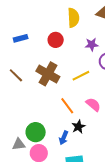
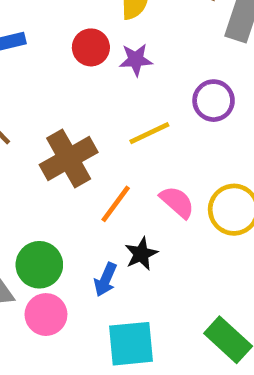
purple star: (92, 45) -> (136, 60), moved
brown cross: (48, 74) -> (69, 158), moved, turned 30
orange line: (67, 106) -> (116, 204), turned 72

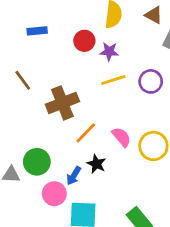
yellow line: (149, 133) -> (113, 80), moved
black star: (141, 254) -> (96, 164), turned -30
pink circle: (46, 315) -> (54, 194), moved

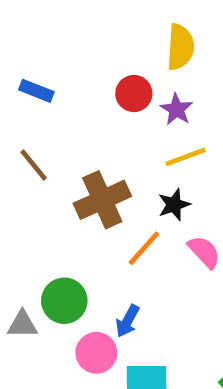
blue rectangle: (37, 31) -> (36, 91), moved, turned 30
purple star: (109, 52) -> (177, 109), turned 30
black star: (96, 164) -> (174, 205), moved, turned 30

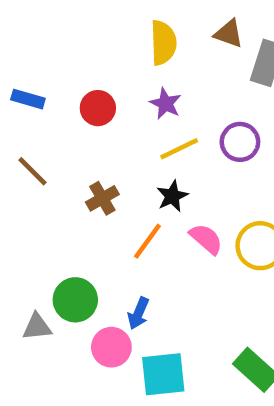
red circle: (134, 94) -> (98, 108), moved
brown cross: (102, 200) -> (102, 198), size x0.6

